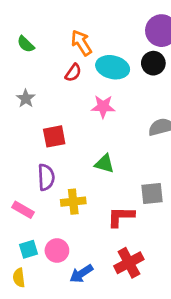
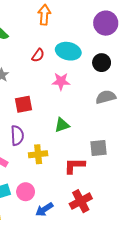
orange arrow: (81, 43) -> (44, 15), moved, turned 36
black circle: (153, 63) -> (102, 63), moved
green triangle: (104, 164) -> (62, 125), turned -35

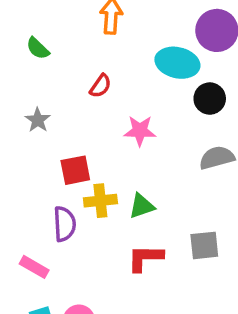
cyan ellipse: (68, 51) -> (177, 63), moved
yellow cross: (38, 154) -> (100, 201), moved
red L-shape: (75, 166) -> (145, 258), moved

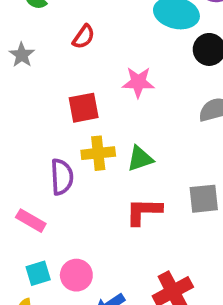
red semicircle: (100, 86) -> (84, 37), moved
gray star: (38, 120) -> (22, 55), moved
red square: (75, 170) -> (84, 108), moved

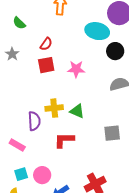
red square: (84, 108) -> (46, 65), moved
green triangle: (140, 159) -> (77, 111), turned 42
red L-shape: (144, 211) -> (64, 140), moved

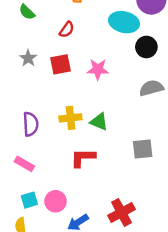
red semicircle: (46, 44) -> (67, 30), moved
gray star: (12, 54) -> (28, 58), moved
purple semicircle: (34, 121) -> (31, 124), moved

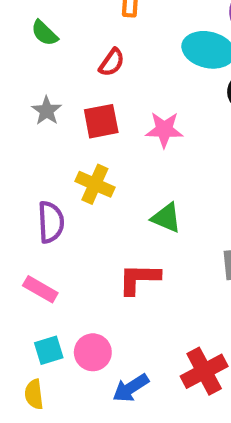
yellow cross: (70, 118) -> (95, 184), moved, turned 30

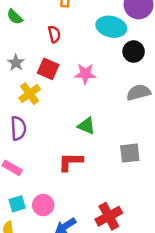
red semicircle: (112, 62) -> (54, 34), turned -49
red square: (101, 121) -> (48, 69), turned 35
yellow cross: (95, 184) -> (30, 94), moved, turned 30

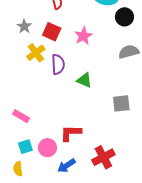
pink star: (85, 74) -> (83, 36), turned -30
purple semicircle: (18, 128) -> (58, 64), moved
red L-shape: (70, 162) -> (71, 133), moved

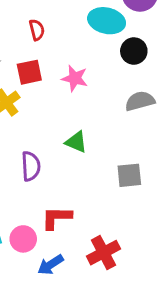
red square: (52, 32) -> (29, 72), turned -36
pink star: (83, 36) -> (75, 78), turned -30
purple semicircle: (58, 64) -> (31, 166), moved

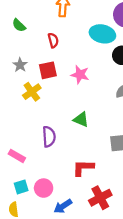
red L-shape: (57, 218) -> (83, 168), moved

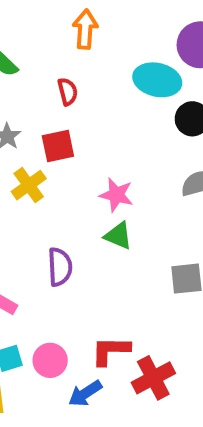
pink star: (80, 75) -> (116, 195), moved
red L-shape: (83, 168) -> (110, 351), moved

